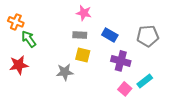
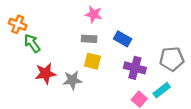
gray pentagon: (148, 36) -> (172, 59), moved
red star: (19, 65) -> (46, 73), moved

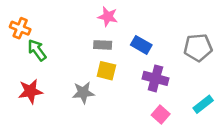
gray pentagon: (172, 59) -> (198, 47), moved
red star: (46, 73) -> (30, 91), moved
cyan rectangle: (162, 90) -> (203, 104), moved

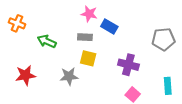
blue rectangle: (141, 45) -> (109, 26), moved
green arrow: (37, 50) -> (47, 41), moved, turned -30
cyan rectangle: (203, 104) -> (168, 86), turned -56

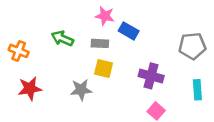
orange cross: (17, 23) -> (19, 51), moved
green arrow: (47, 41) -> (62, 38), moved
cyan rectangle: (168, 86) -> (197, 90), moved

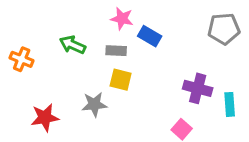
gray pentagon: (192, 46) -> (224, 29), moved
purple cross: (151, 76) -> (198, 88), moved
red star: (30, 88) -> (45, 118), moved

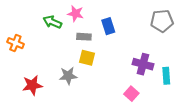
pink star: (122, 19) -> (76, 14), moved
blue rectangle: (150, 36) -> (108, 26), turned 42
green arrow: (72, 45) -> (52, 22), moved

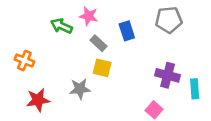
gray pentagon: (162, 21) -> (169, 20), moved
gray rectangle: (84, 37) -> (98, 43), turned 40
orange cross: (15, 43) -> (24, 60), moved

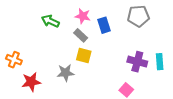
pink star: (89, 16) -> (83, 16), moved
orange cross: (24, 60) -> (14, 60), moved
cyan rectangle: (195, 89) -> (160, 62), moved

